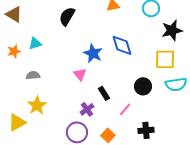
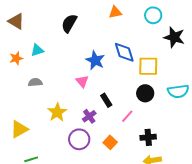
black star: (172, 30) -> (174, 37), turned 30
yellow square: (165, 59) -> (148, 66), moved
yellow star: (37, 105) -> (57, 112), moved

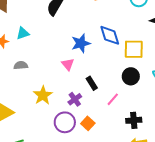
blue star: (95, 60) -> (81, 43), turned 30
orange square: (110, 142) -> (88, 123), moved

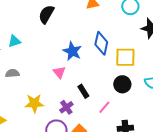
blue diamond: (110, 35) -> (101, 43), turned 30
blue star: (81, 43) -> (72, 51), turned -30
yellow star: (43, 95) -> (34, 103), turned 30

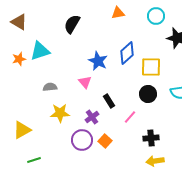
cyan triangle: (14, 41) -> (40, 51), size x1.5
blue diamond: (101, 43) -> (127, 53), turned 35
gray semicircle: (12, 73) -> (50, 87), moved

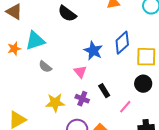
black semicircle: (72, 24) -> (67, 14), turned -84
gray semicircle: (50, 87) -> (45, 67), moved, turned -136
purple cross: (92, 117) -> (82, 99), moved, turned -32

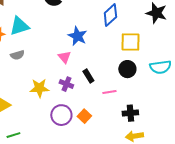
blue diamond: (122, 43) -> (110, 15), moved
gray semicircle: (45, 67) -> (17, 55), moved, turned -56
pink line: (125, 107) -> (109, 92), turned 40

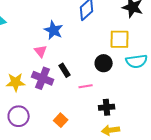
yellow square: (130, 42) -> (120, 39), moved
purple cross: (66, 84) -> (43, 78), size x1.5
purple circle: (61, 115) -> (19, 116), moved
orange square: (84, 116) -> (61, 120), moved

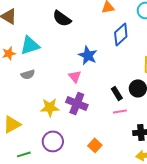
black rectangle: (65, 70) -> (117, 93), moved

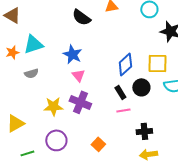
black semicircle: (62, 18) -> (81, 17), moved
blue diamond: (121, 34) -> (125, 64), moved
blue star: (88, 55) -> (72, 54), moved

